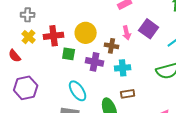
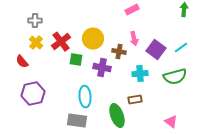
purple square: (149, 29) -> (156, 50), moved
red cross: (54, 36) -> (61, 42), turned -30
cyan cross: (123, 68) -> (140, 74), moved
cyan ellipse: (78, 91) -> (85, 97), turned 30

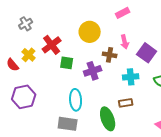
gray cross: (35, 21) -> (26, 24), turned -32
yellow circle: (93, 39) -> (90, 32), moved
yellow cross: (36, 43) -> (29, 55), moved
purple cross: (102, 68) -> (93, 71), turned -30

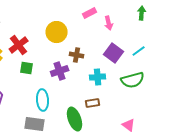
pink arrow: (125, 42) -> (109, 23), moved
green square: (67, 63) -> (27, 68), moved

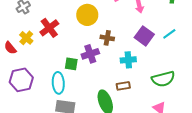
green square: (27, 68) -> (71, 64), moved
green semicircle: (133, 80) -> (163, 79), moved
cyan ellipse: (43, 100) -> (58, 83), moved

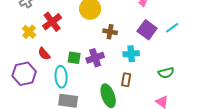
red semicircle: (10, 48) -> (44, 54), moved
purple cross: (90, 54) -> (95, 58), moved
green semicircle: (163, 79) -> (166, 73), size x0.7
brown rectangle: (123, 86) -> (126, 80), turned -72

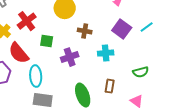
red semicircle: (44, 54) -> (19, 53), size x1.6
green square: (74, 58) -> (47, 41), moved
brown rectangle: (126, 80) -> (110, 86), moved

